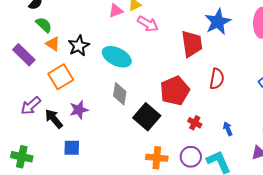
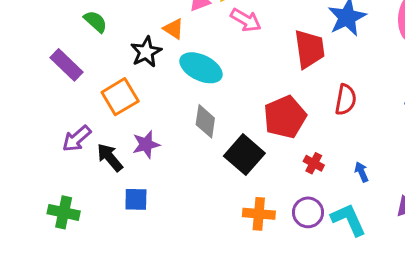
orange triangle: (53, 44) -> (174, 29), moved

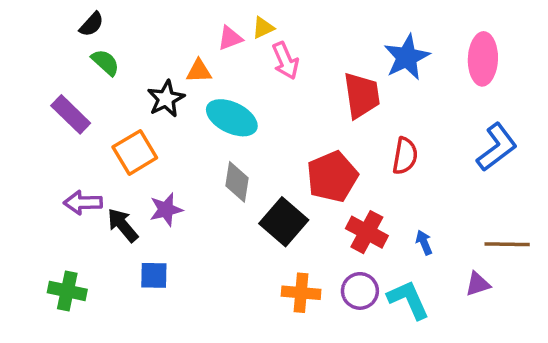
pink arrow: (246, 20) -> (285, 61), turned 36
orange triangle: (174, 29) -> (199, 71), turned -35
purple arrow: (77, 139) -> (83, 203), turned 40
red cross: (314, 163) -> (367, 232), size x1.6

